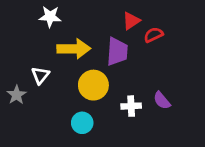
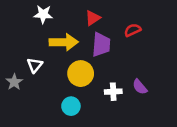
red triangle: (131, 21) -> (93, 18), moved

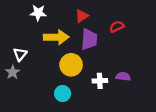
white triangle: (35, 65) -> (20, 54), moved
purple semicircle: (140, 87) -> (123, 77), turned 136

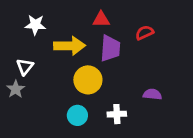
white star: (38, 13) -> (35, 25), moved
red triangle: (82, 16) -> (101, 19), turned 32
white cross: (100, 81) -> (117, 114), moved

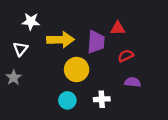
red triangle: (101, 19) -> (118, 28), moved
red semicircle: (144, 33) -> (126, 56), moved
white triangle: (25, 67) -> (20, 49), moved

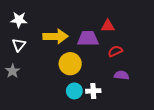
white star: (31, 21) -> (19, 20), moved
purple trapezoid: (96, 42) -> (88, 39), turned -95
cyan circle: (67, 100) -> (74, 91), moved

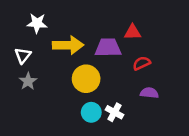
white star: (19, 20) -> (37, 23), moved
gray star: (13, 71) -> (28, 81), moved
white cross: (93, 91) -> (114, 112), turned 32

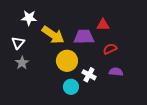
yellow arrow: (68, 45) -> (53, 35), turned 35
white cross: (114, 112) -> (89, 75), moved

